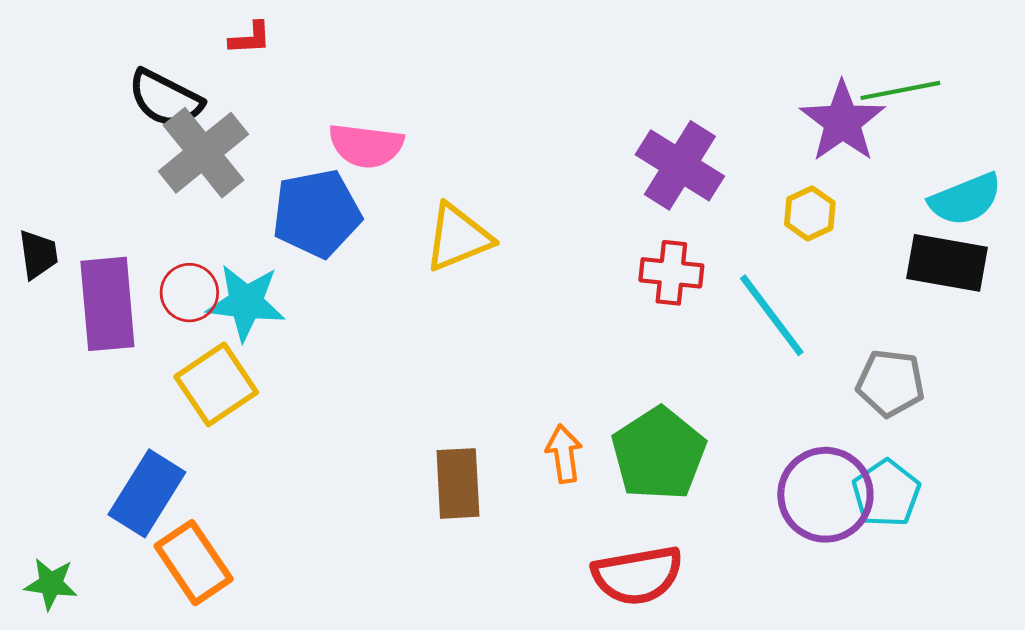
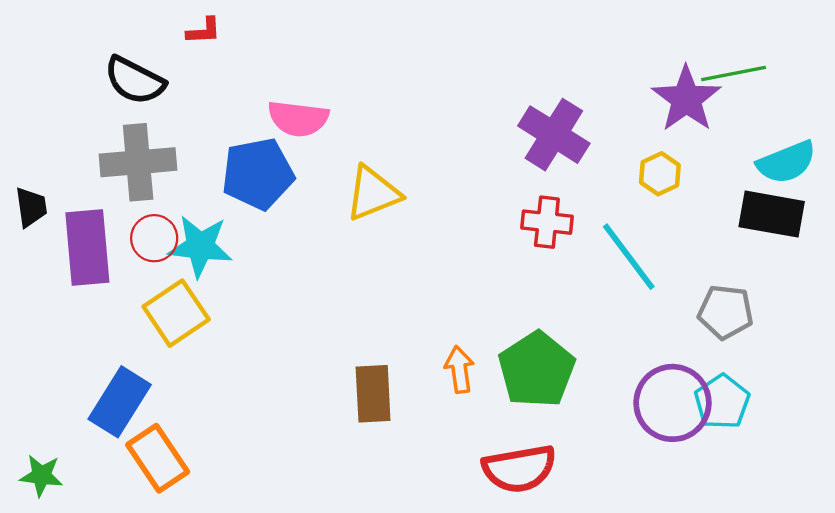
gray cross: (204, 153) -> (138, 162), moved, turned 34

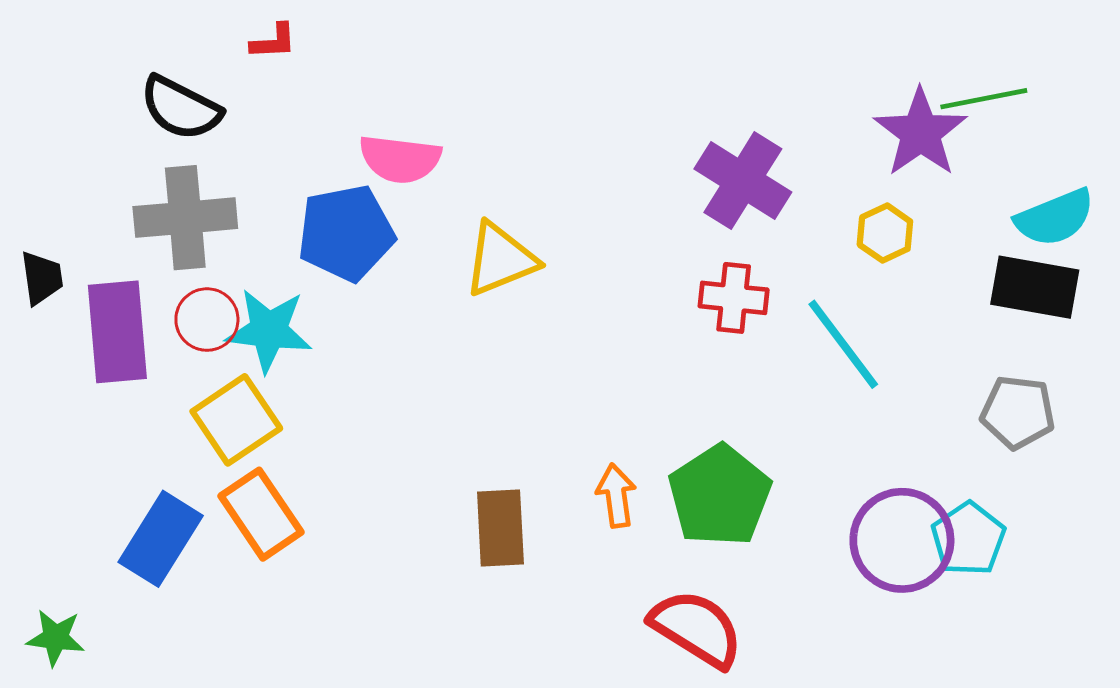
gray pentagon: (725, 312) -> (1018, 412), moved
orange rectangle: (158, 458) -> (261, 514), moved
red semicircle: (519, 469) -> (697, 628), turned -138

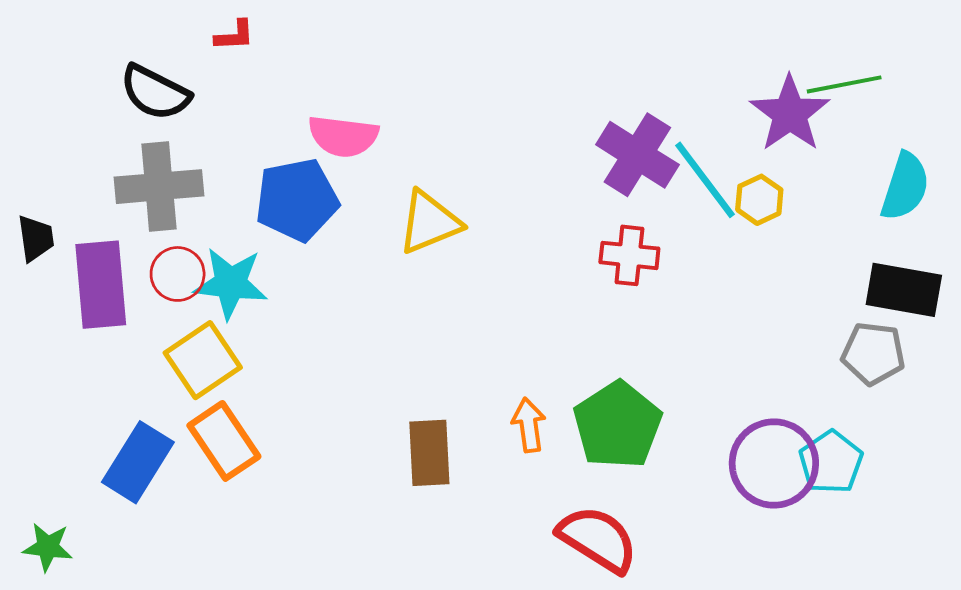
cyan semicircle: (1055, 218) -> (905, 187), turned -50
black rectangle: (1035, 287) -> (904, 290), moved
cyan line: (843, 344) -> (705, 180), moved

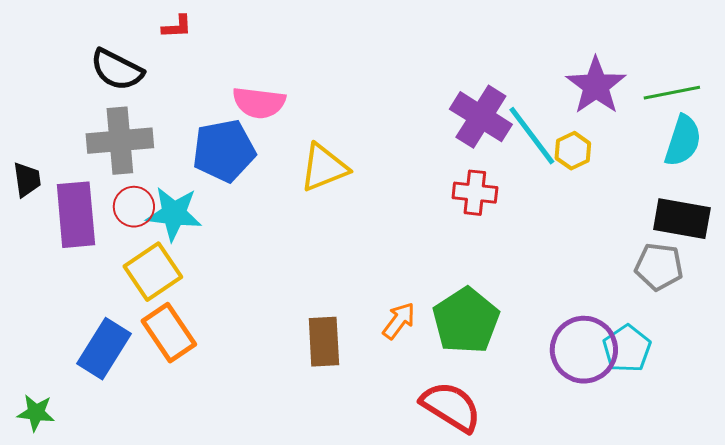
green line: (844, 84) -> (672, 93), moved
orange arrow: (529, 425) -> (399, 321), turned 45

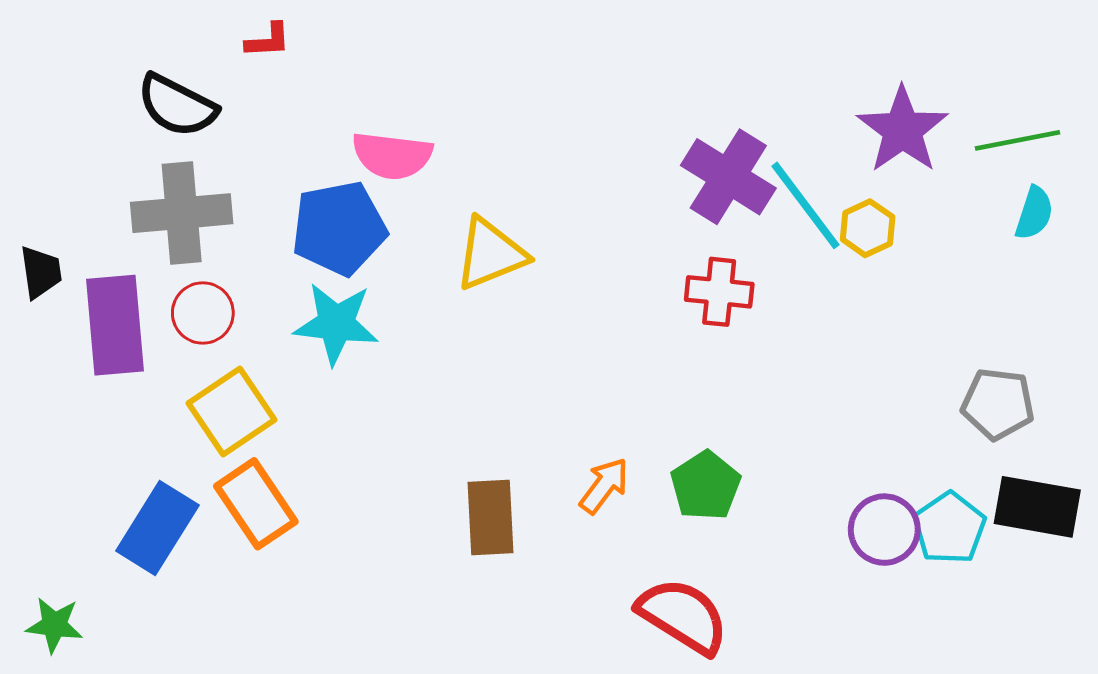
cyan semicircle: (683, 141) -> (1034, 213), size x0.7
cyan star: (174, 214) -> (336, 324), moved
black rectangle: (682, 219) -> (1037, 507), moved
green pentagon: (466, 321) -> (706, 486), size x0.7
purple circle: (584, 350) -> (884, 530), size x0.7

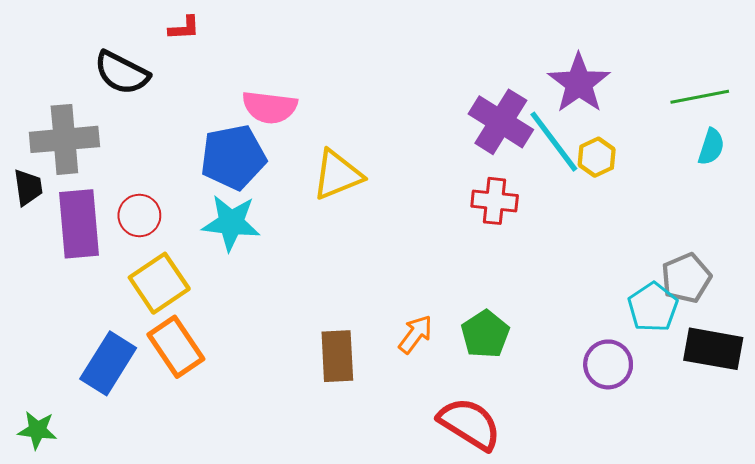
purple star: (902, 130) -> (579, 83), moved
gray cross: (182, 213) -> (64, 139), moved
gray pentagon: (998, 404) -> (686, 278), turned -30
cyan pentagon: (949, 528) -> (653, 307), moved

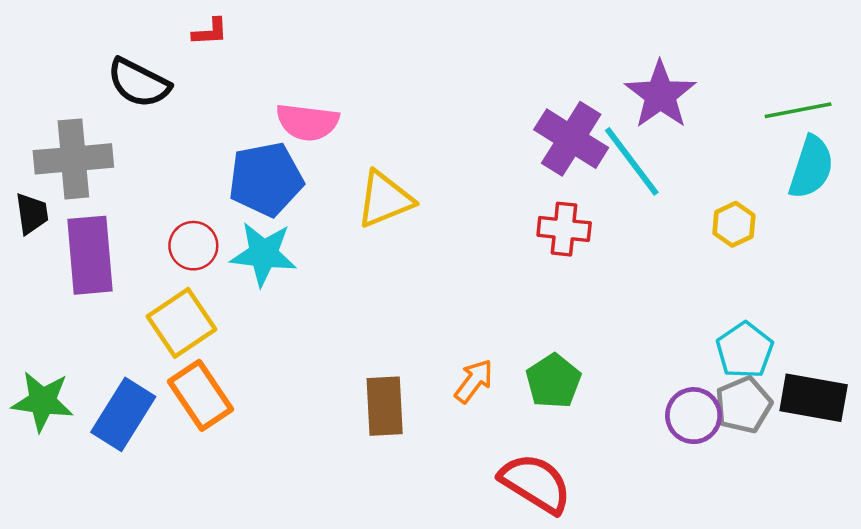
cyan semicircle: (711, 147) -> (811, 167), size x1.5
yellow hexagon: (597, 157) -> (734, 224), moved
red circle: (139, 215) -> (193, 246), moved
gray pentagon: (686, 278) -> (743, 405), moved
green star: (37, 430) -> (42, 401), moved, size x1.4

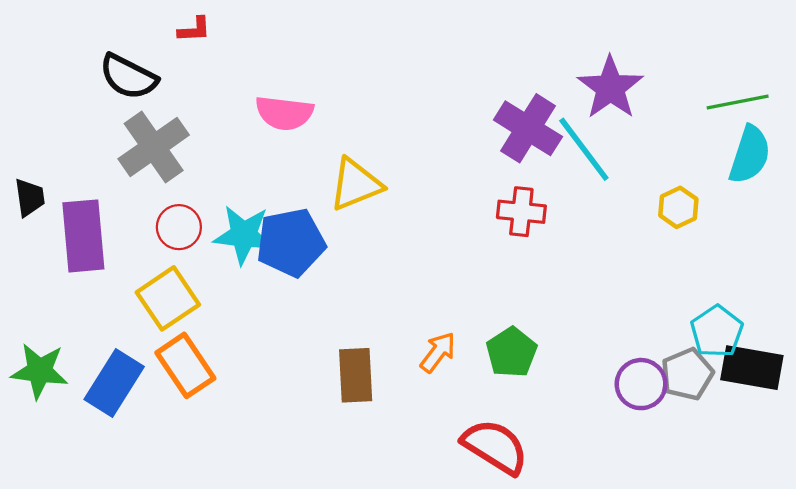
gray cross: (73, 159) -> (154, 147), moved, turned -30
blue pentagon: (266, 179) -> (291, 242), moved
cyan pentagon: (745, 350) -> (717, 331), moved

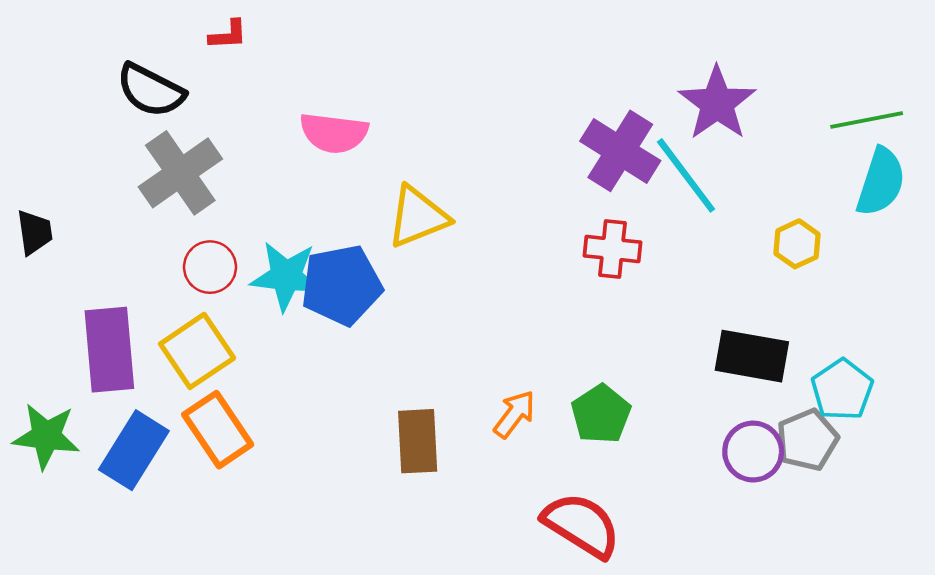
purple rectangle: (83, 236) -> (109, 350), moved
black rectangle: (752, 368) -> (752, 356), moved

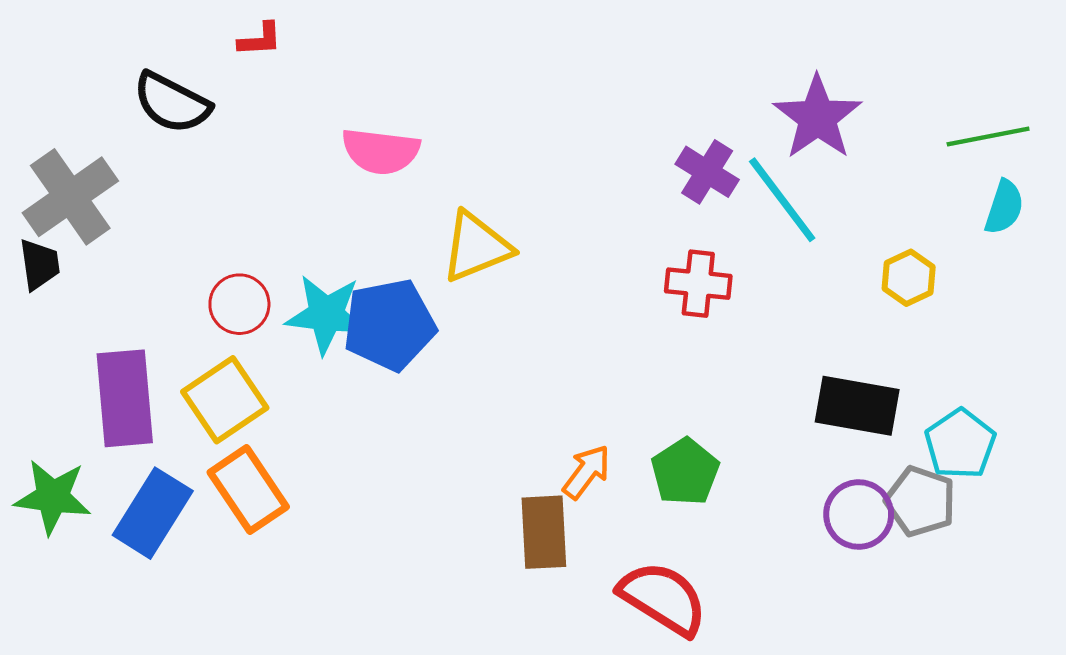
purple cross: (620, 151) -> (707, 172), size x0.7
gray cross: (180, 173) -> (70, 197), moved
cyan semicircle: (881, 182) -> (1004, 207), size x0.7
gray pentagon: (807, 440) -> (920, 501), turned -30
brown rectangle: (418, 441) -> (544, 532), moved

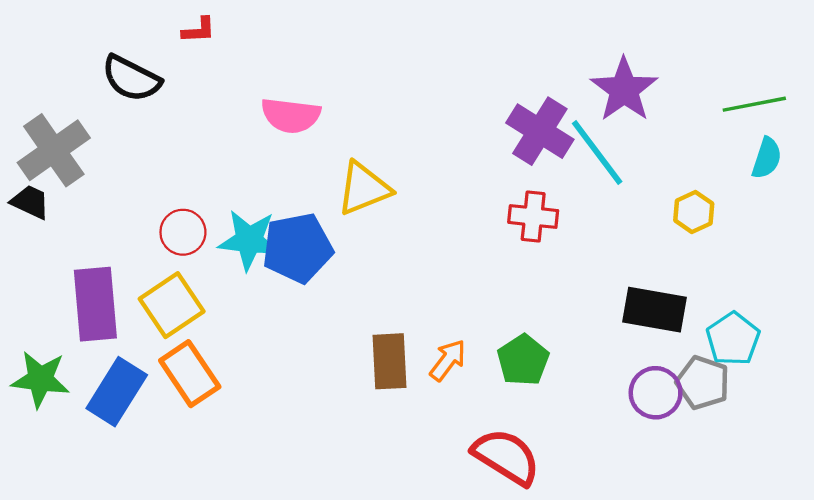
purple cross: (707, 172) -> (540, 131), size x1.4
black trapezoid: (39, 264) -> (30, 202), turned -57
brown rectangle: (544, 532) -> (389, 361), moved

